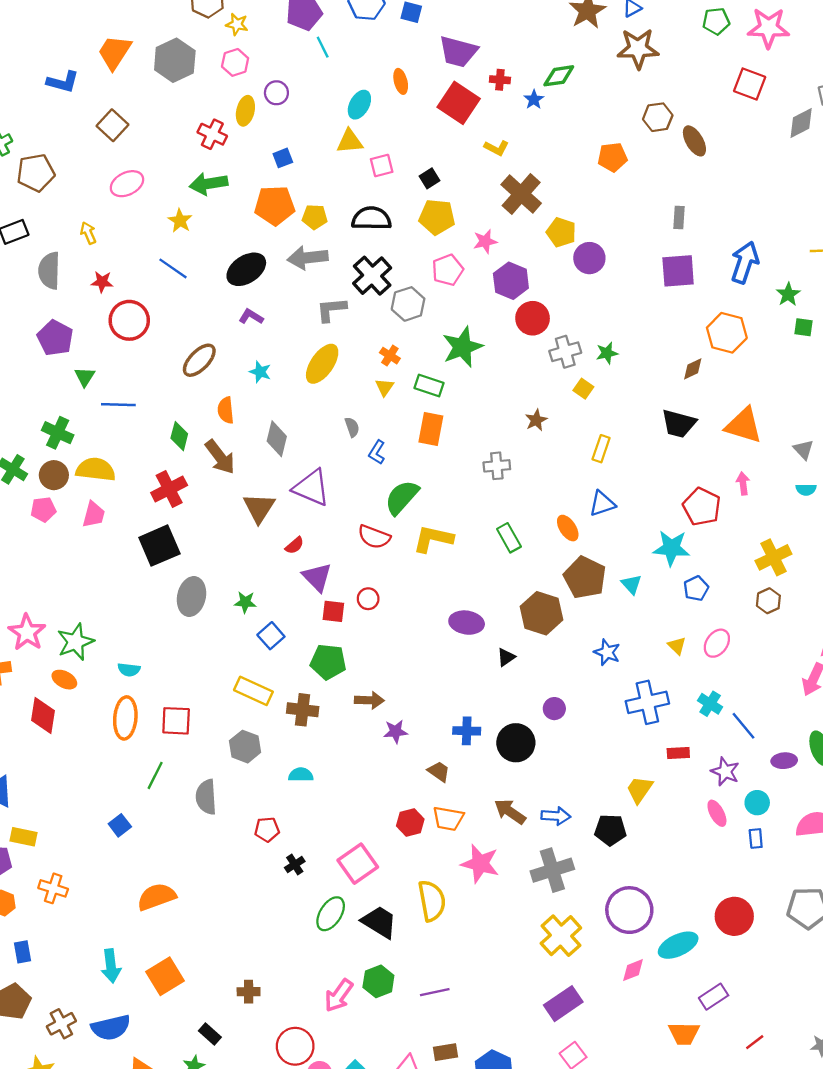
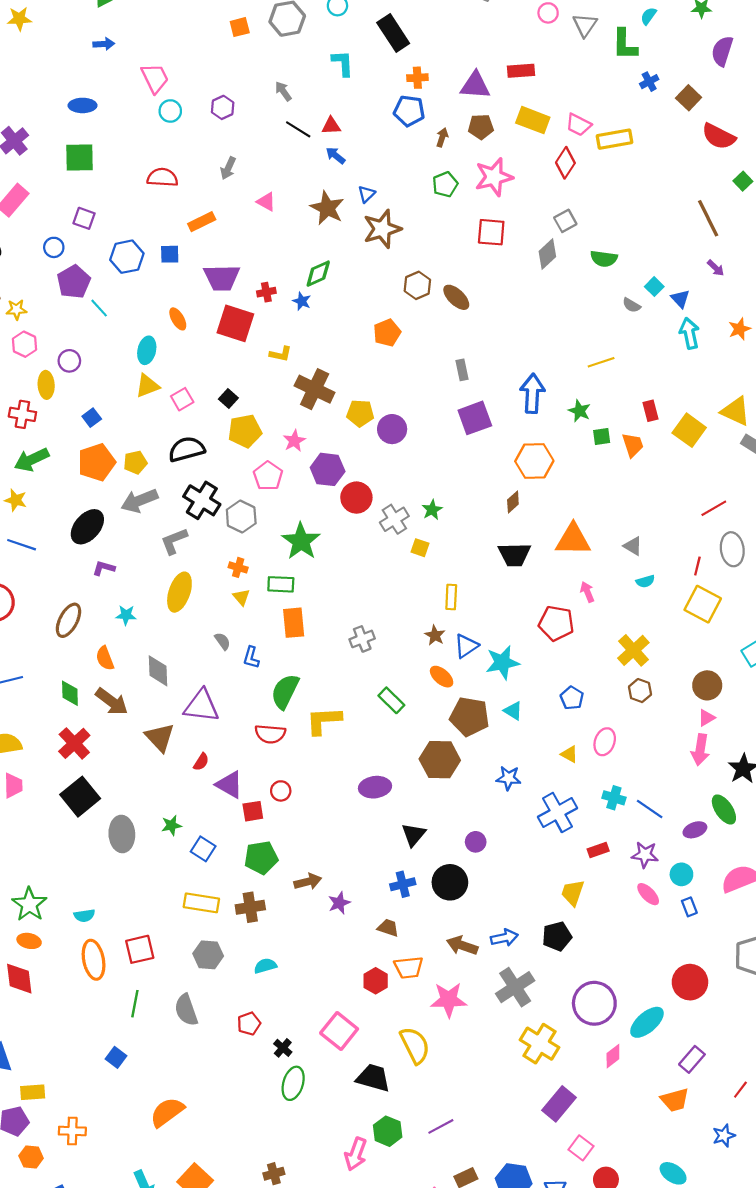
brown star: (536, 420) -> (435, 635), moved
cyan star: (671, 548) -> (502, 662), moved
black triangle: (506, 657) -> (414, 835), moved, size x1.4
green ellipse: (331, 914) -> (293, 1083), moved

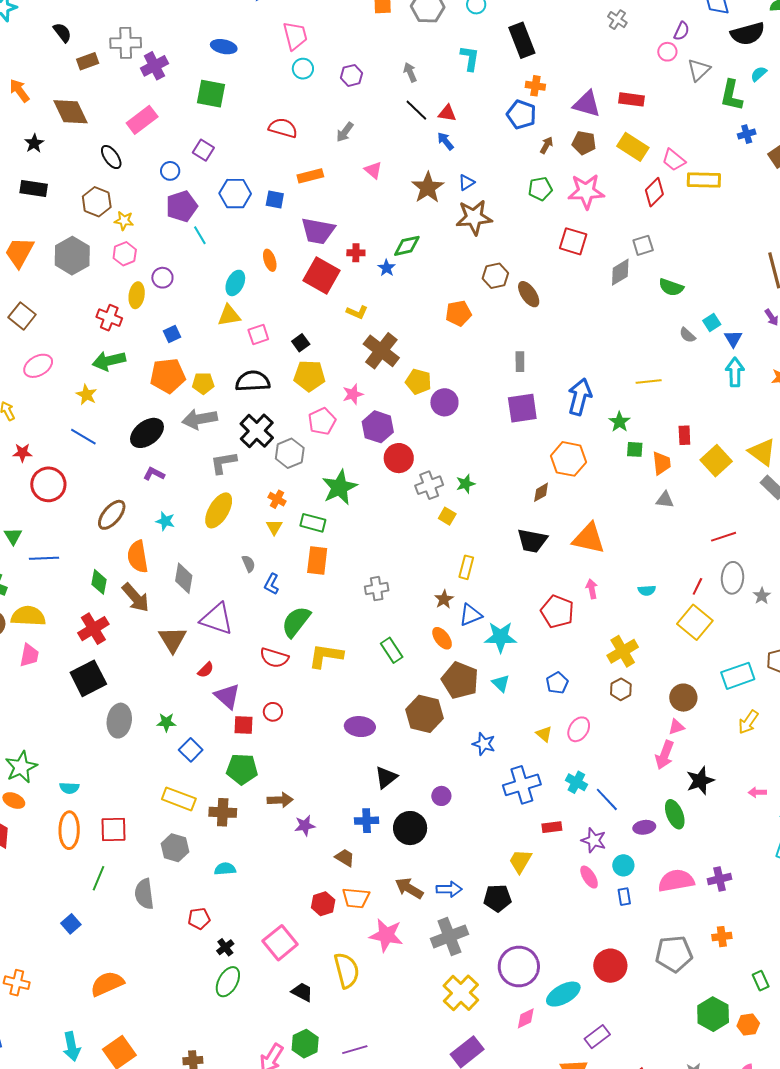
gray triangle: (633, 546) -> (665, 500), moved, turned -36
orange semicircle: (105, 658) -> (138, 557), size x1.4
black trapezoid: (373, 1078) -> (302, 992), size x0.7

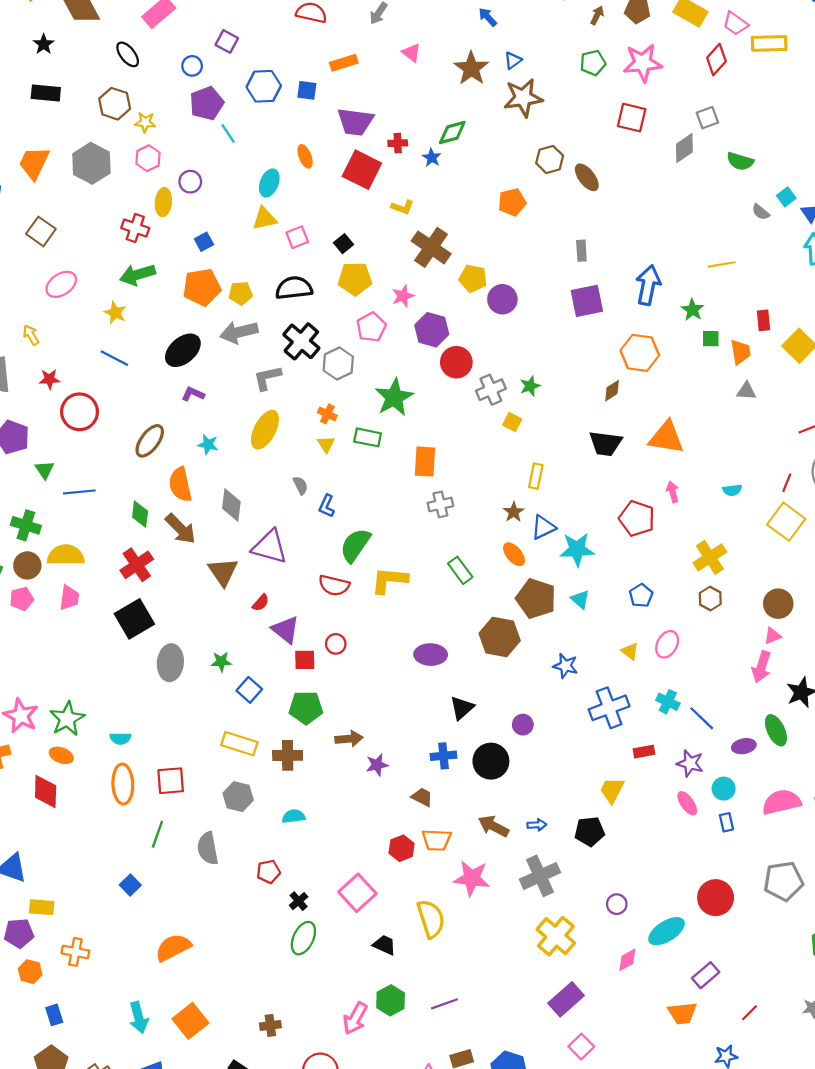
orange rectangle: (317, 560) -> (425, 462), moved
blue arrow: (449, 889) -> (537, 825), size x0.7
purple circle: (519, 967) -> (617, 904), size x0.5

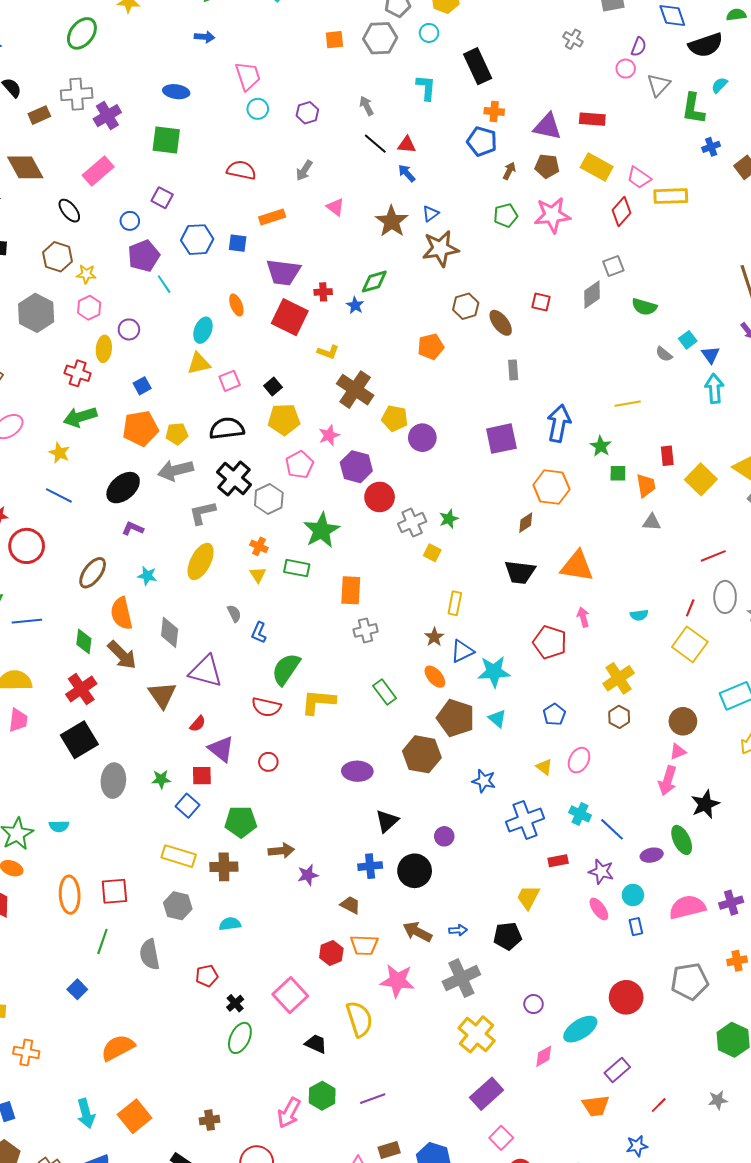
red square: (632, 118) -> (541, 302), moved, size x0.7
gray rectangle: (581, 251) -> (513, 370), moved
red square: (305, 660) -> (202, 776), moved
cyan semicircle: (120, 738) -> (59, 826), moved

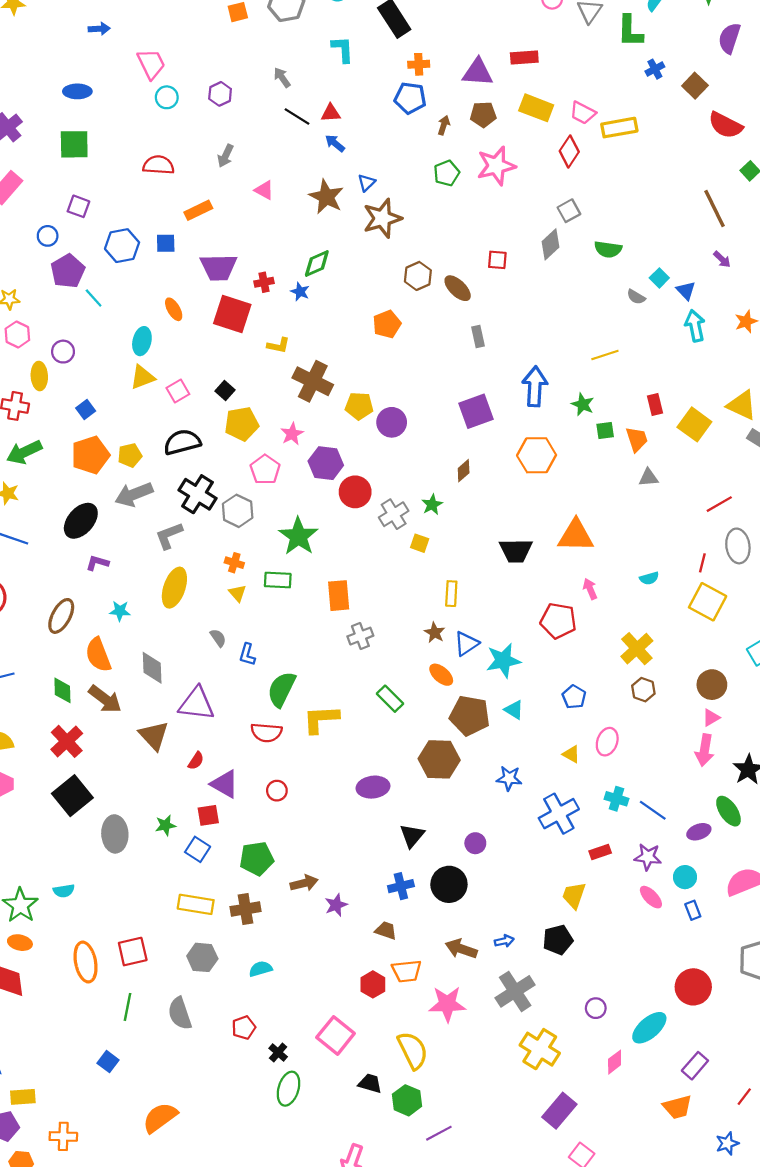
brown diamond: (526, 523) -> (464, 471), moved
green hexagon: (322, 1096) -> (407, 1100), moved

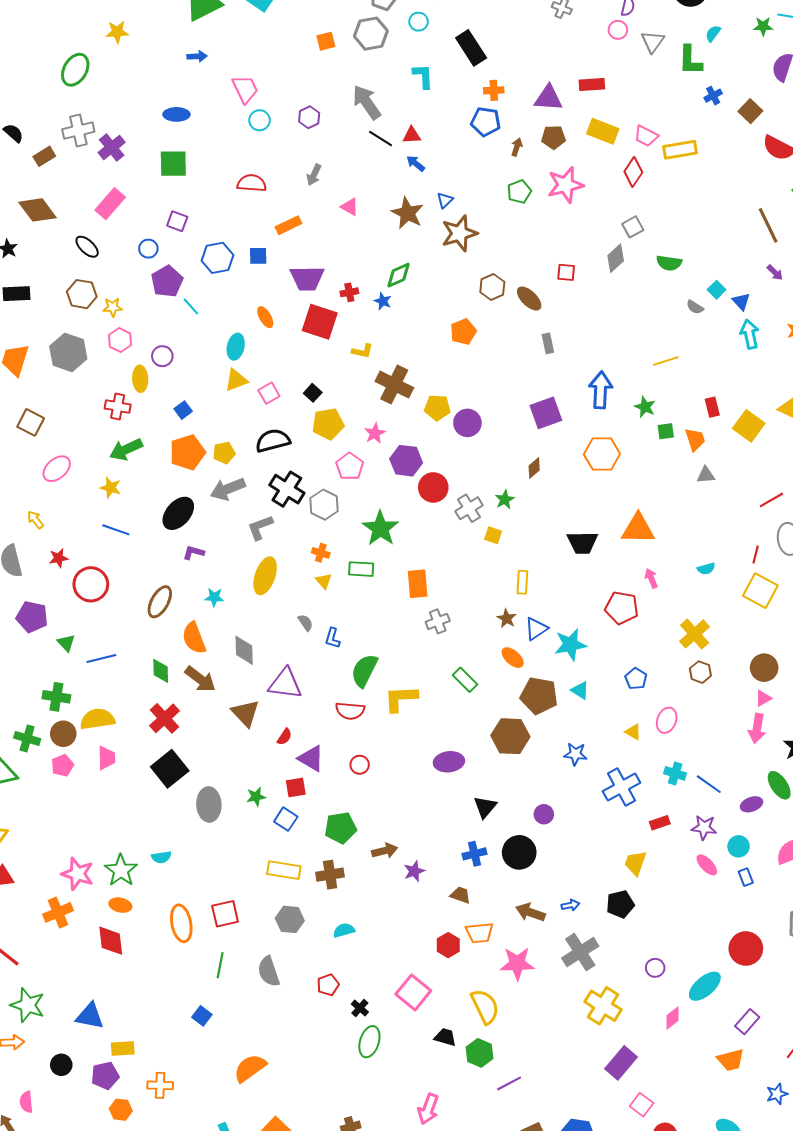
gray arrow: (282, 78) -> (367, 102), size x1.8

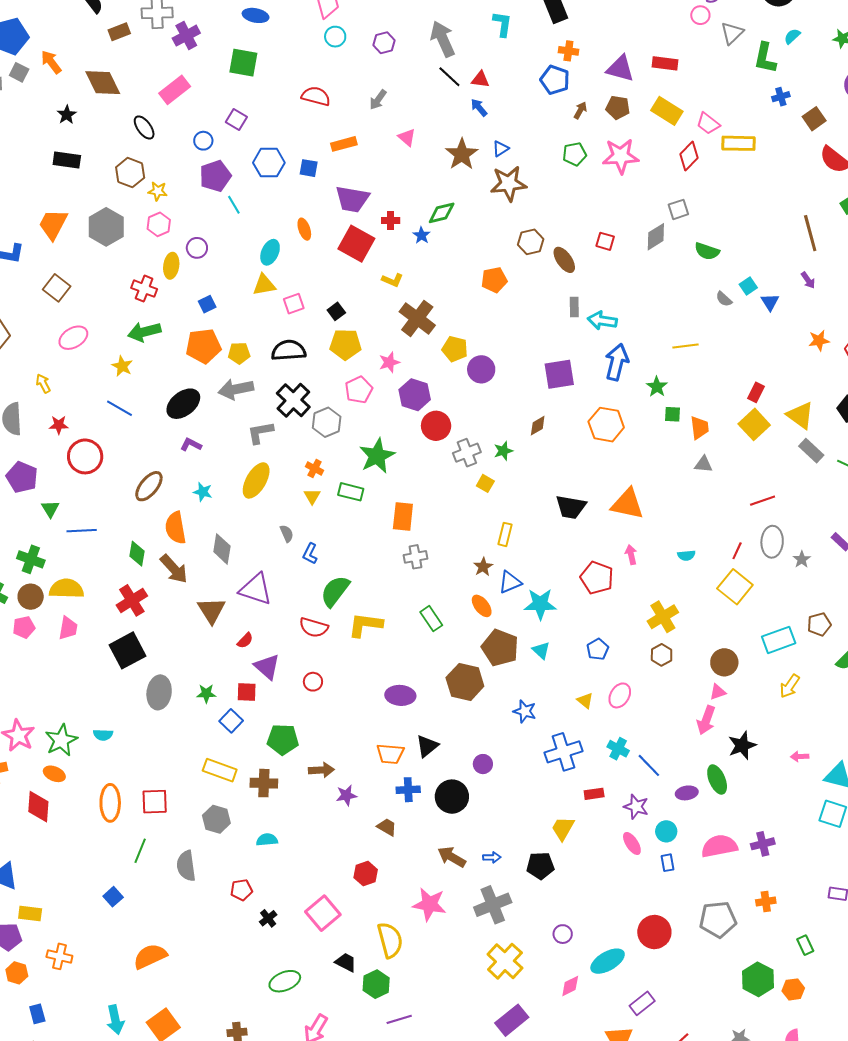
cyan arrow: (750, 334) -> (602, 321), moved, turned -80
red rectangle: (712, 407) -> (756, 392), moved, turned 30
orange trapezoid: (480, 933) -> (390, 754), moved
green ellipse: (369, 1042) -> (285, 981), moved, turned 40

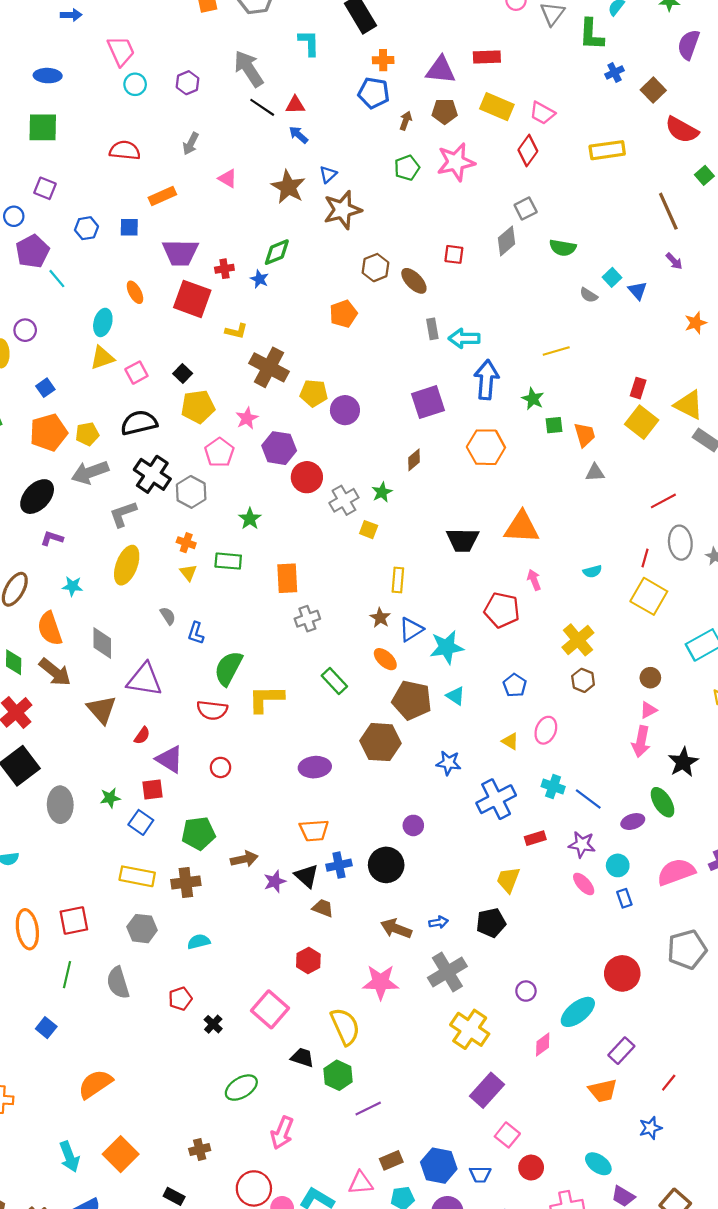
yellow rectangle: (739, 143) -> (607, 150), moved
blue hexagon: (269, 163) -> (86, 228), size x0.7
green star: (377, 456) -> (250, 519), size x0.6
brown circle: (724, 662) -> (650, 678), size x0.7
black triangle: (427, 746) -> (307, 876), moved, turned -30

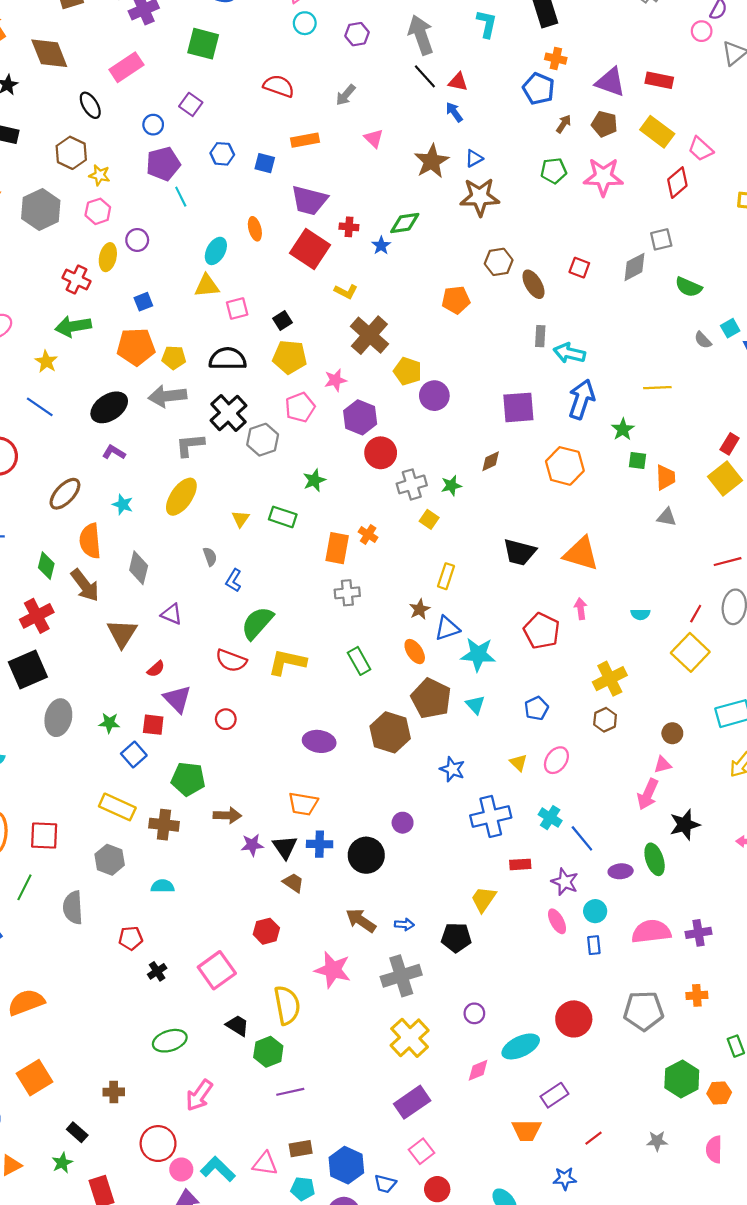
orange cross: (186, 543) -> (368, 535), moved
purple triangle: (145, 680) -> (172, 614), size x0.6

